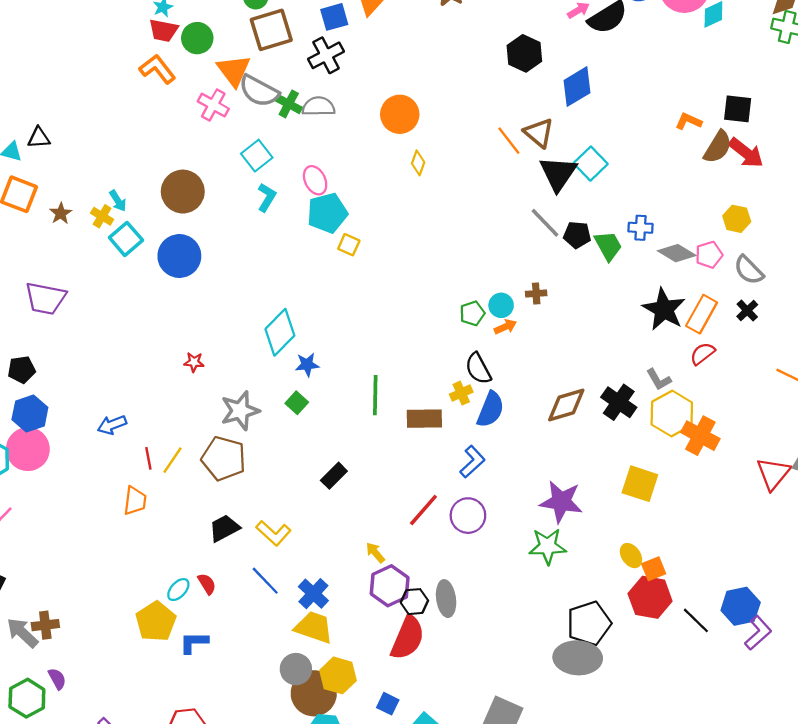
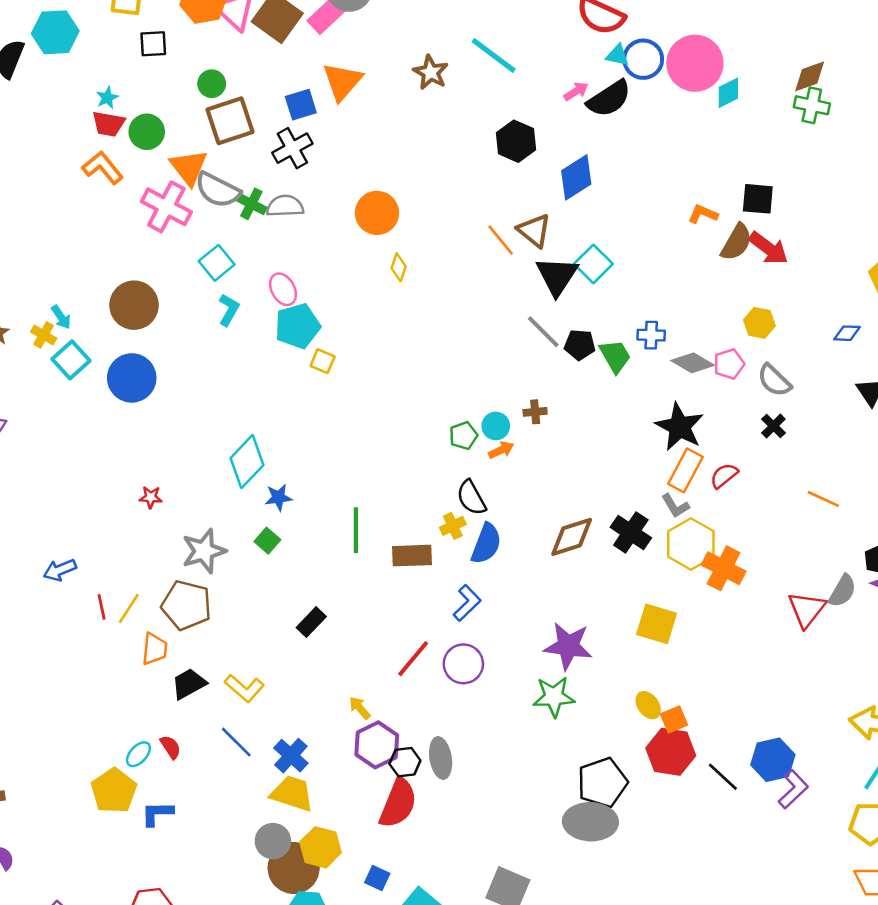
pink cross: (213, 105) -> (166, 207), size x1.4
orange rectangle: (702, 314) -> (685, 470), moved
orange trapezoid: (135, 501) -> (155, 649), moved

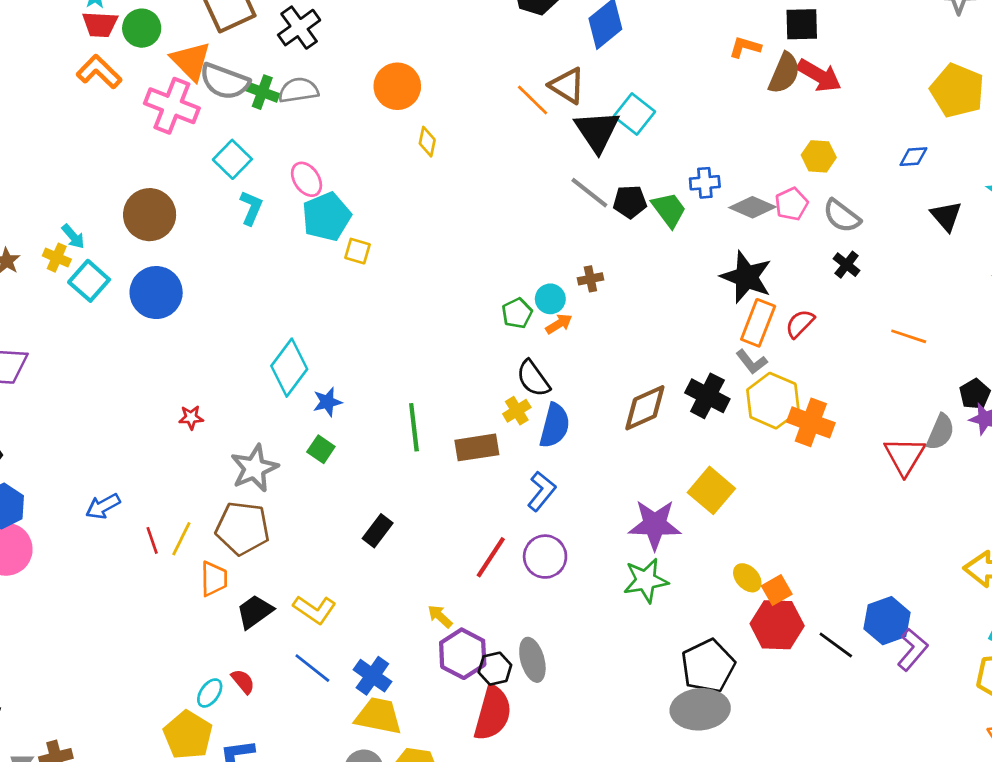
yellow square: (657, 624) -> (711, 490), moved, turned 30

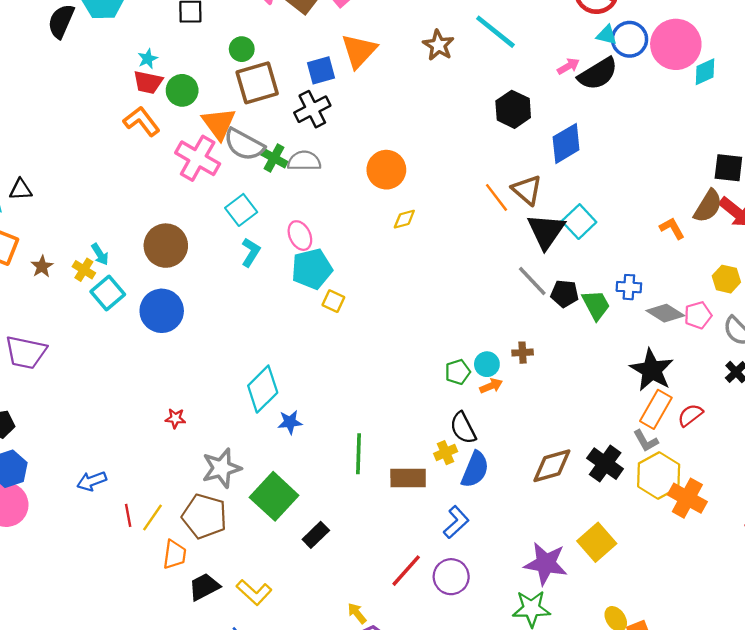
orange L-shape: (745, 47) -> (672, 228), moved, turned 36
yellow diamond: (427, 142) -> (404, 219), turned 55
green square: (321, 449) -> (274, 496), moved, size x2.0

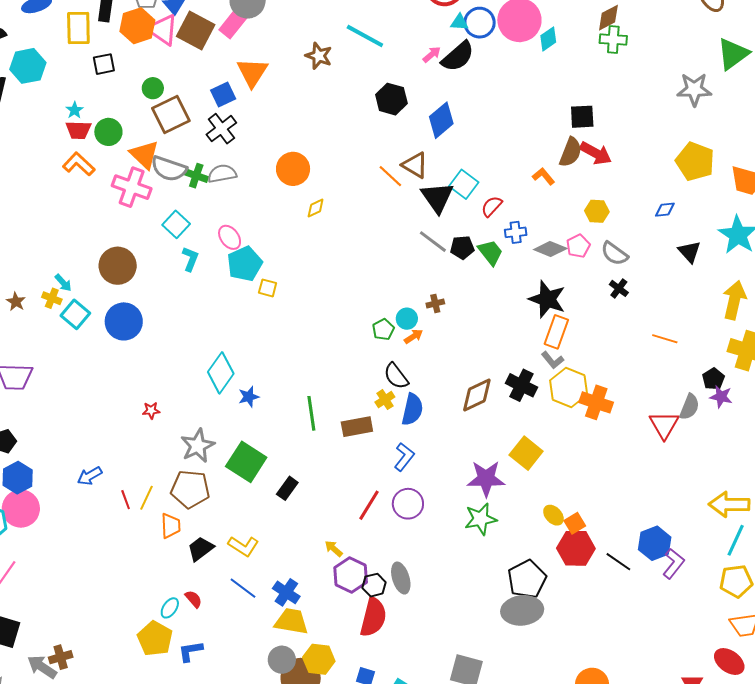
red semicircle: (690, 415) -> (492, 206), moved

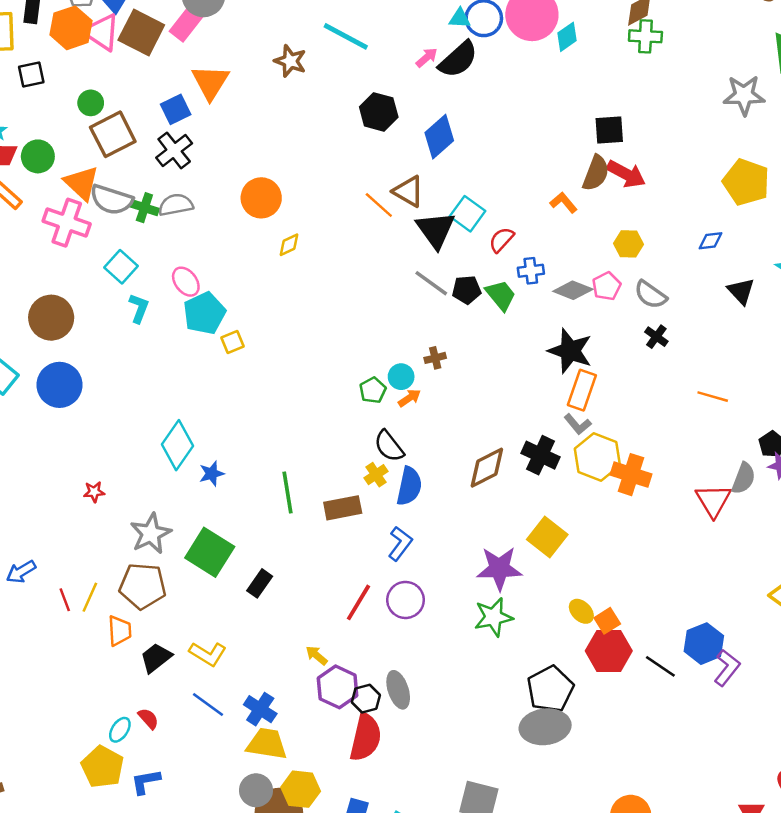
yellow square: (268, 288) -> (232, 342), turned -36

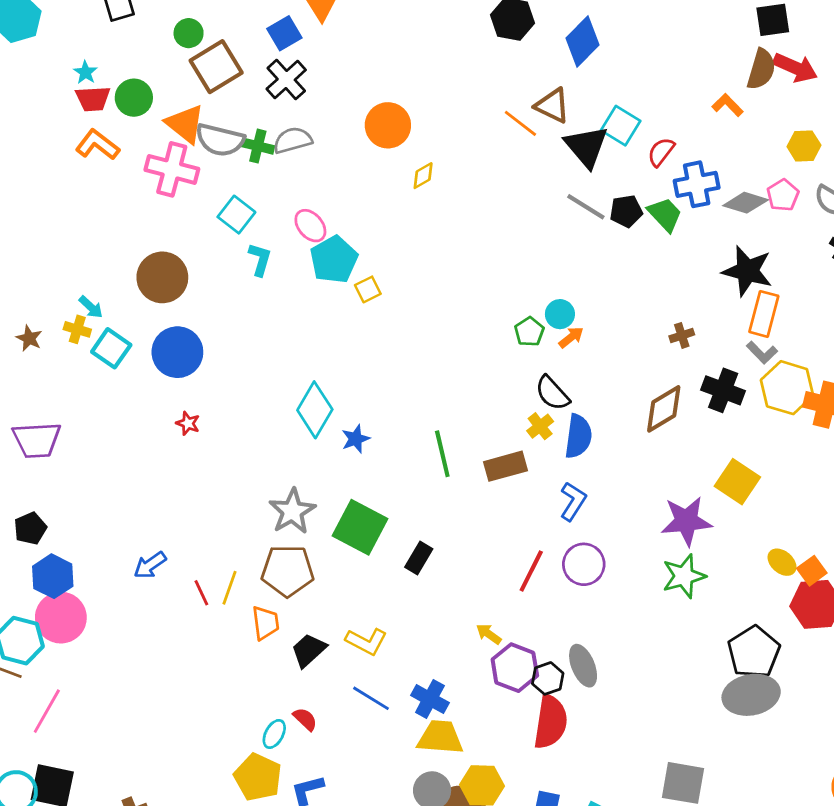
blue cross: (531, 271) -> (697, 184), size x1.5
brown cross: (435, 358) -> (682, 335), moved
red star: (94, 492) -> (188, 423), moved, turned 30

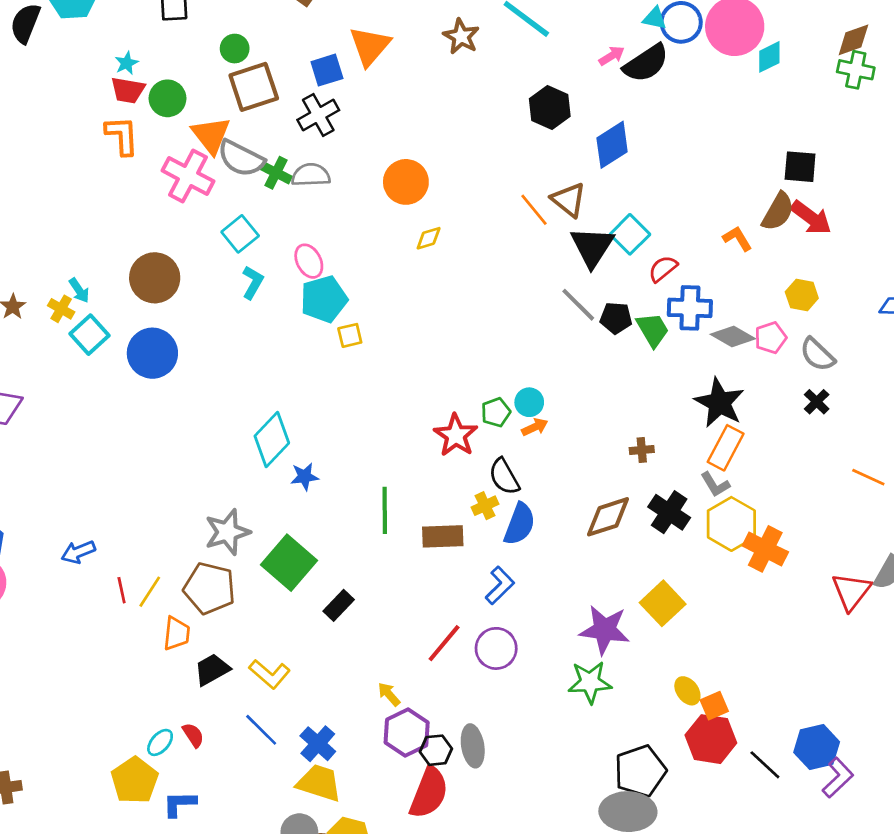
orange L-shape: (97, 145) -> (122, 136), turned 36
red star: (188, 423) -> (456, 435), moved, size x1.8

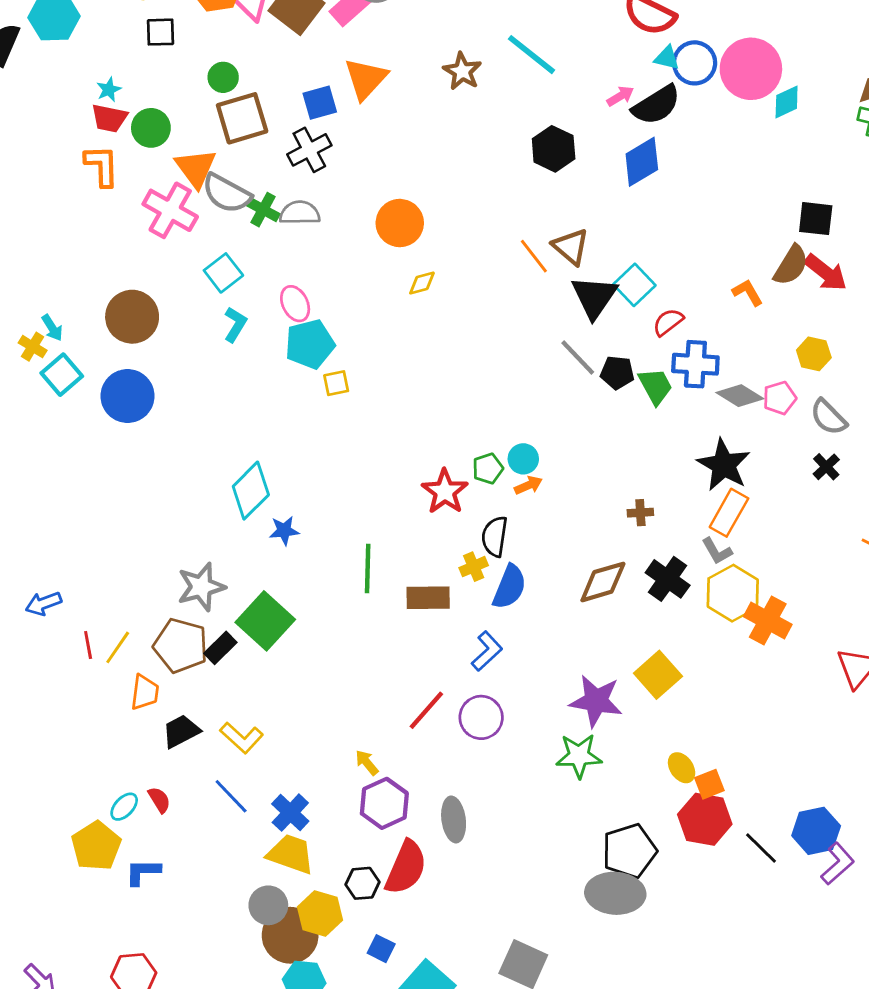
blue diamond: (612, 145) -> (642, 162), moved
black semicircle: (504, 477) -> (495, 536), turned 36
black rectangle: (339, 605) -> (220, 648), moved
black hexagon: (436, 750) -> (363, 883), moved

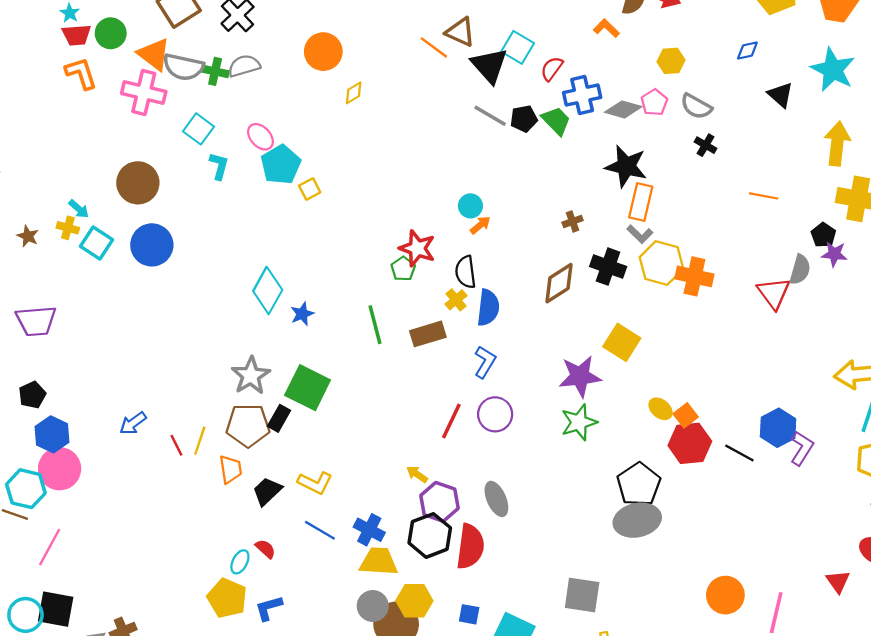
green pentagon: (488, 469) -> (403, 269), moved
black hexagon: (363, 883) -> (430, 535), moved, size x1.6

